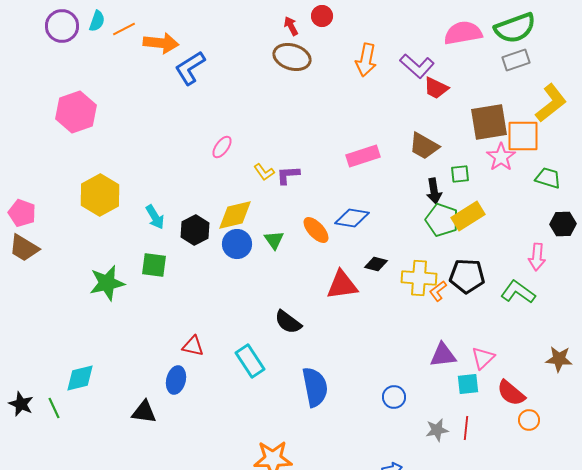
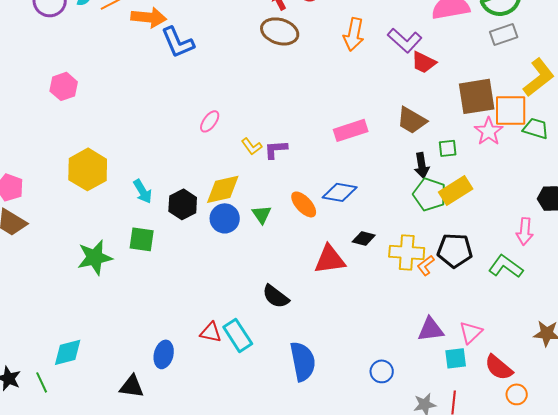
blue L-shape: (190, 68) -> (178, 42), turned -81
pink hexagon: (76, 112) -> (64, 86), size x0.7
green trapezoid: (548, 178) -> (536, 128), moved
red triangle: (193, 346) -> (211, 332), moved

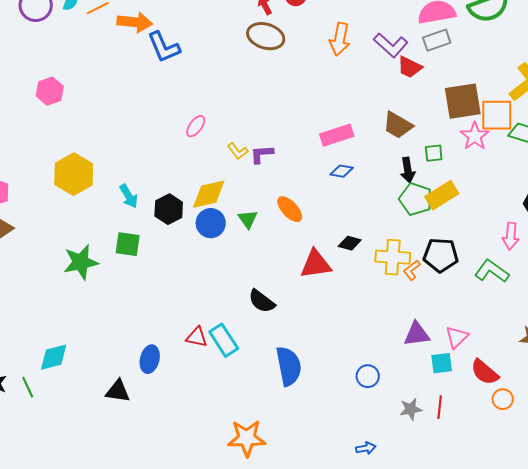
gray rectangle: (504, 34) -> (437, 40), moved
blue diamond: (340, 192) -> (342, 171), moved, size x0.7

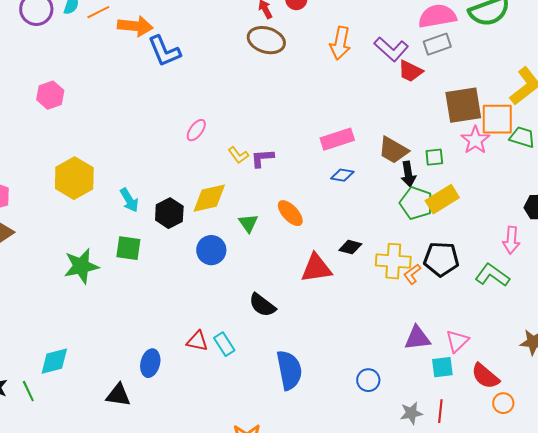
brown trapezoid: (398, 125) -> (393, 150), moved
blue circle: (211, 223) -> (211, 250), moved
cyan rectangle: (224, 340) -> (224, 344), size x0.7

